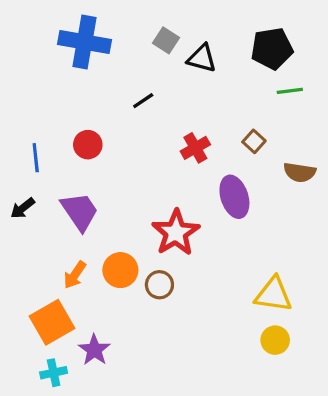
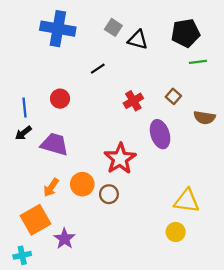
black arrow: (23, 208) -> (23, 133), moved
purple trapezoid: (80, 211) -> (54, 144), turned -40
yellow circle: (275, 340) -> (176, 232), moved
cyan cross: (54, 373) -> (22, 255), moved

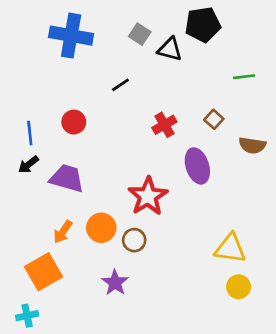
black pentagon: (186, 33) -> (203, 25), moved
yellow circle: (176, 232) -> (239, 287), moved
purple star: (64, 239) -> (115, 283), moved

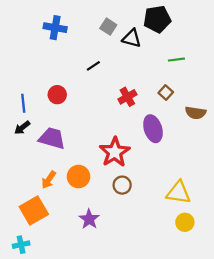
blue cross: (71, 36) -> (55, 28), size x0.7
green line: (244, 77) -> (176, 60), moved
brown circle: (134, 240) -> (122, 185), moved

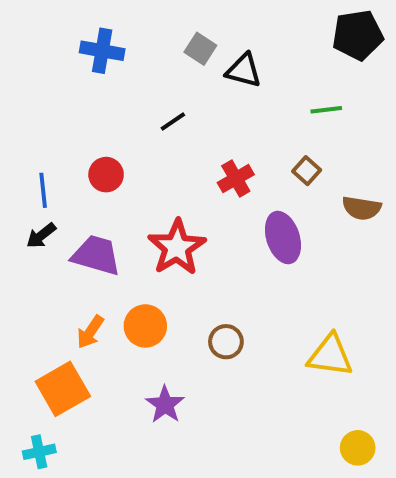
black pentagon: (157, 19) -> (358, 35), moved
red star: (115, 152) -> (177, 247), moved
yellow circle: (185, 222) -> (358, 448), moved

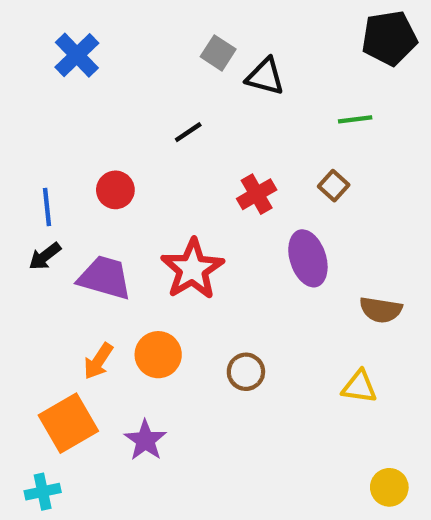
blue cross: (102, 51) -> (77, 55), moved, turned 36
brown semicircle: (362, 208) -> (381, 310), moved
yellow triangle: (330, 355) -> (359, 387), size x0.7
purple star: (165, 405) -> (145, 440), moved

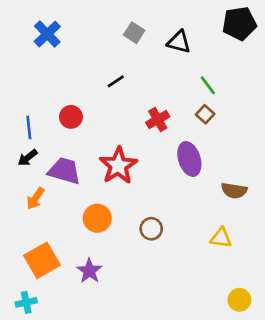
black triangle: (265, 76) -> (179, 42), moved
green line: (355, 119) -> (208, 85), moved, turned 60
orange arrow: (98, 361) -> (35, 198), moved

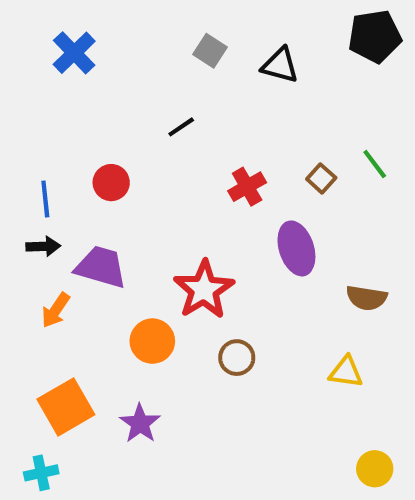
green line: (208, 85) -> (375, 164), moved
black arrow: (28, 158) -> (43, 246), turned -144
red star: (118, 166) -> (204, 290), moved

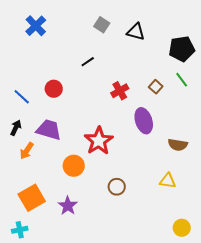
black pentagon: (375, 36) -> (182, 49), moved
blue line: (45, 199) -> (22, 97), turned -42
black arrow: (43, 246) -> (16, 128), moved, turned -63
brown circle: (237, 358) -> (117, 187), moved

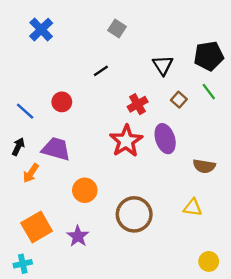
black triangle: (136, 32) -> (163, 65), moved, turned 42
red star: (99, 141) -> (126, 141), moved
brown circle: (117, 187) -> (134, 214), size x1.8

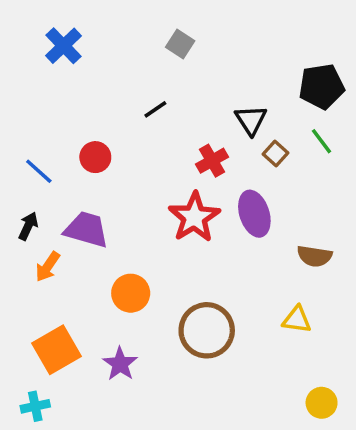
black triangle: (163, 65) -> (251, 120), moved

